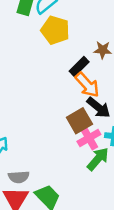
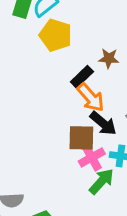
brown square: (79, 121) -> (81, 138), turned 30

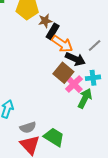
brown star: (109, 58) -> (45, 21), moved
brown square: (81, 138) -> (63, 73), turned -36

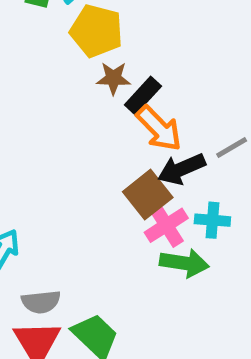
brown star: (45, 21) -> (113, 78), moved
black arrow: (75, 59) -> (181, 169), turned 120
green arrow: (85, 98) -> (184, 263), turned 60

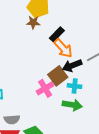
brown star: (113, 78) -> (33, 22), moved
cyan cross: (212, 220) -> (75, 86), moved
pink cross: (166, 225) -> (45, 88), moved

